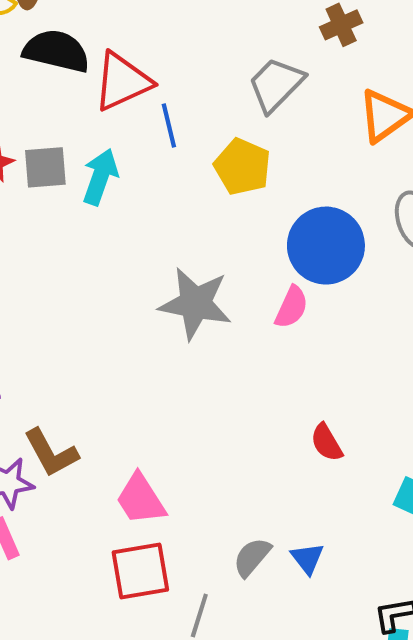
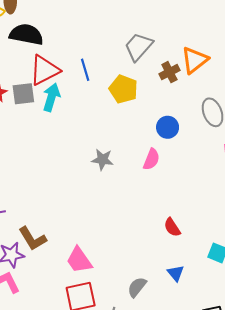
brown cross: (341, 25) -> (169, 72), moved
red triangle: (122, 82) -> (45, 70), moved
blue circle: (326, 246) -> (168, 127), size x0.6
gray star: (195, 303) -> (102, 160), size x0.6
blue triangle: (307, 558) -> (176, 273), moved

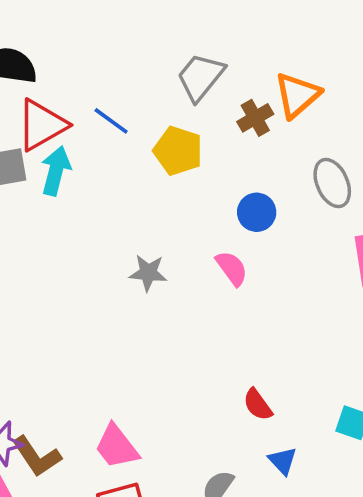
blue line: (85, 70) -> (111, 121), turned -35
pink semicircle: (151, 159) -> (232, 268), turned -55
red semicircle: (172, 227) -> (258, 405), moved
brown L-shape: (33, 239) -> (37, 456), moved

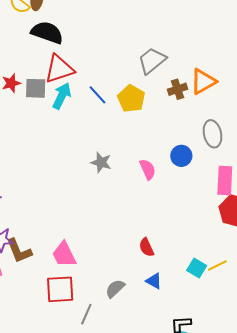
blue line: (111, 121) -> (97, 95), moved
blue circle: (257, 212) -> (181, 156), moved
blue triangle: (283, 461) -> (154, 281), turned -30

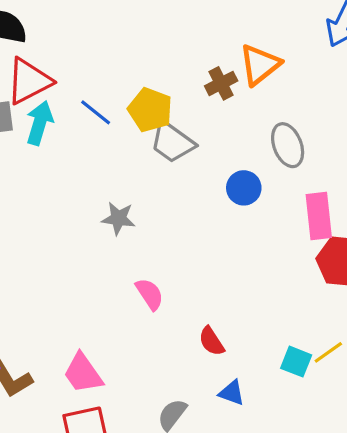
gray trapezoid: (152, 61) -> (172, 142), moved, turned -96
pink semicircle: (148, 169) -> (150, 294), moved

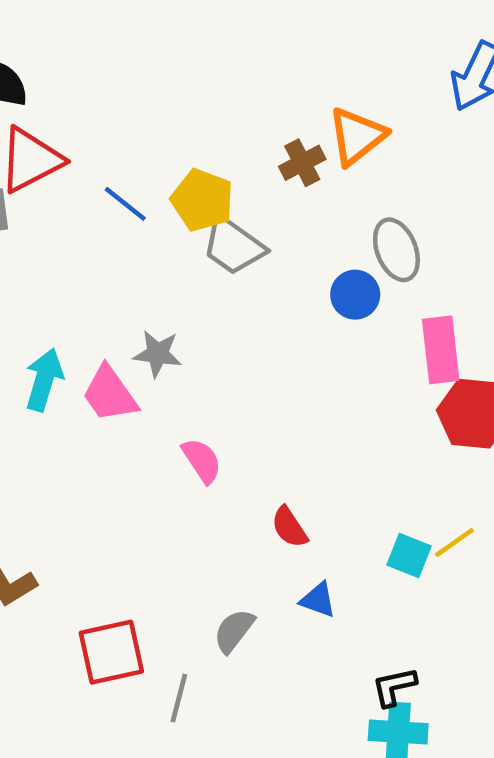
cyan arrow: (40, 123) -> (44, 380), moved
blue circle: (244, 188) -> (355, 295), moved
pink trapezoid: (83, 373) -> (110, 394), moved

